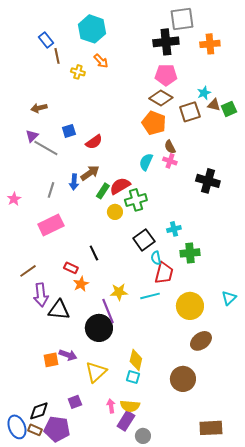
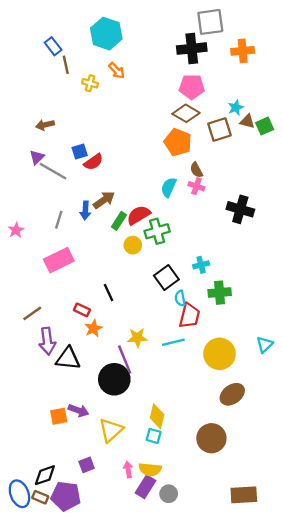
red semicircle: (94, 142) -> (93, 162), moved
gray circle: (143, 436) -> (169, 494), moved

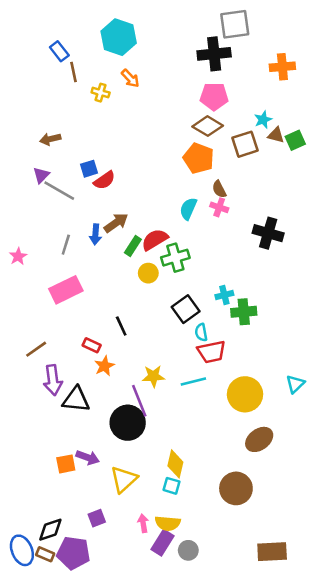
orange cross: (243, 51) -> (282, 67), moved
green cross: (220, 293) -> (244, 312), moved
red trapezoid: (189, 316) -> (211, 352), turned 64

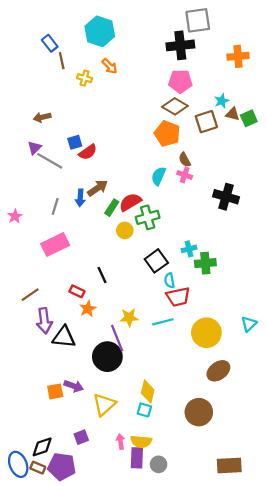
purple rectangle: (162, 543) -> (137, 458), turned -30

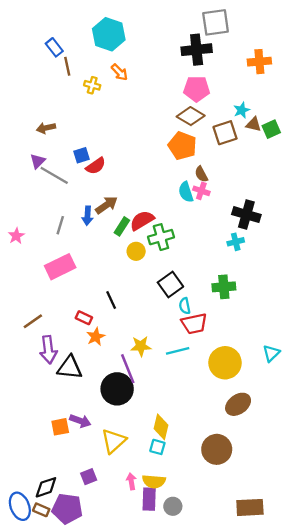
cyan semicircle: (159, 176) -> (186, 192), moved, turned -42
cyan cross: (189, 249) -> (236, 242), moved

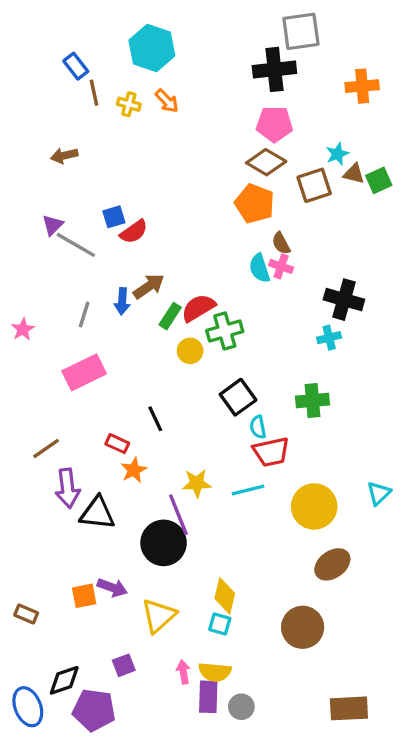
yellow cross: (92, 85) -> (129, 104), moved
brown arrow: (46, 128) -> (64, 156), moved
brown rectangle: (41, 510) -> (26, 614), moved

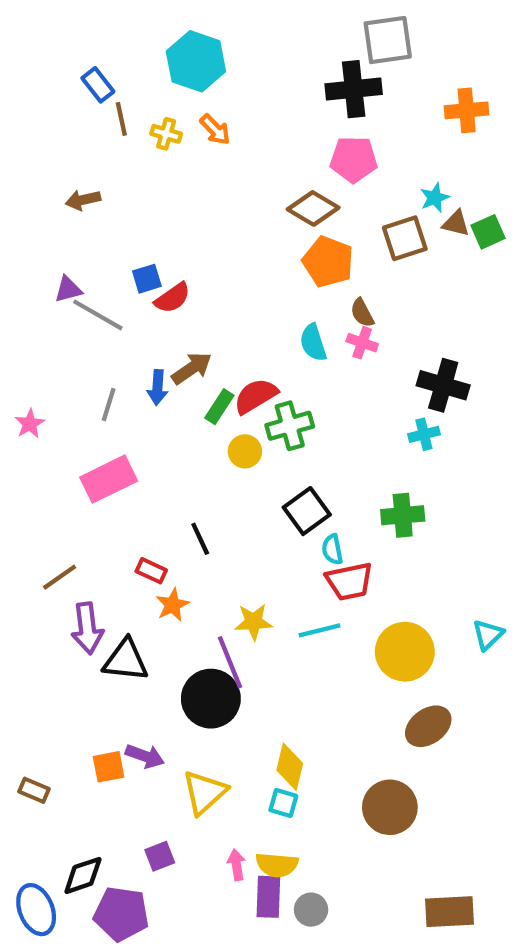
brown diamond: (266, 162) -> (313, 208), moved
purple triangle: (53, 225) -> (68, 289), turned 30
cyan semicircle: (260, 268) -> (313, 343), moved

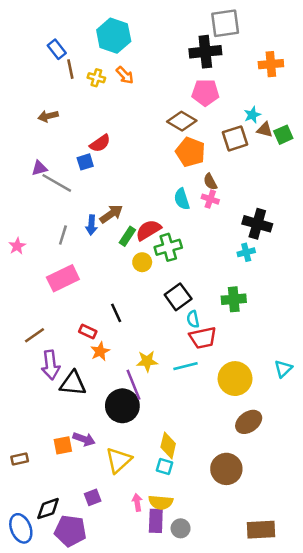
red semicircle: (172, 298) -> (100, 143), moved
brown rectangle: (34, 790) -> (20, 459), turned -35

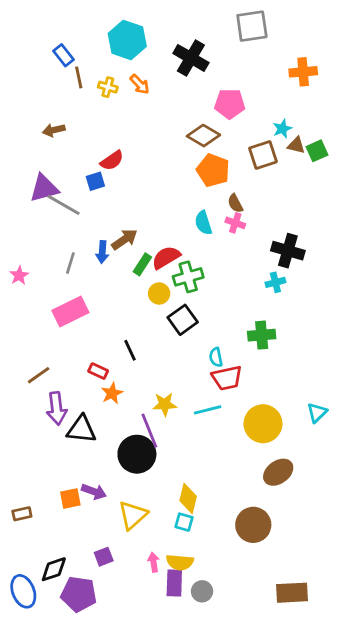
black cross: (205, 52) -> (191, 58), moved, turned 36
purple triangle: (39, 168) -> (44, 188), size x1.6
black square: (178, 297) -> (183, 320), moved

